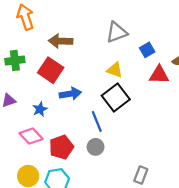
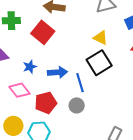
blue arrow: (70, 94) -> (57, 72), moved

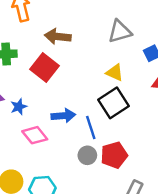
blue star: (30, 67) -> (19, 107), moved
pink diamond: (19, 90) -> (35, 135), moved
red pentagon: (46, 103) -> (114, 155), moved

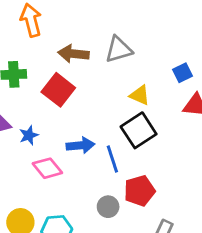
gray triangle: (120, 32) -> (119, 50), moved
gray circle: (87, 155) -> (108, 207), moved

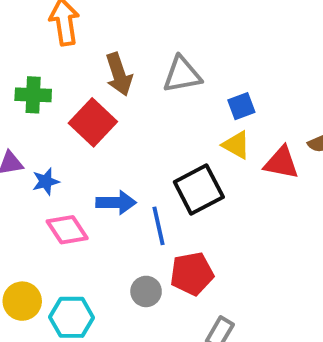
brown arrow: (73, 54) -> (119, 74), turned -120
blue square: (183, 73) -> (241, 106), moved
yellow triangle: (140, 95) -> (236, 145), moved

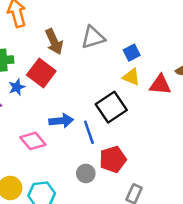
blue star: (46, 182) -> (17, 87), moved

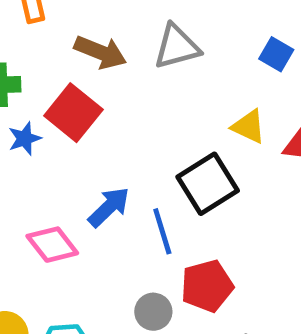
brown arrow: (54, 42) -> (100, 52), turned -45
blue square: (132, 53) -> (276, 54), moved, turned -35
blue arrow: (61, 121) -> (109, 207), turned -40

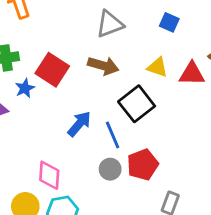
brown arrow: (100, 52) -> (103, 66), moved
pink diamond: (52, 245) -> (49, 175), moved, turned 48
gray circle: (153, 312) -> (110, 169), moved

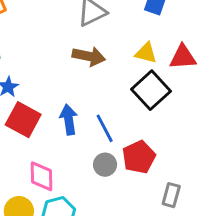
red square: (52, 70) -> (23, 120), moved
black square: (137, 104) -> (151, 90), moved
blue arrow: (79, 124) -> (69, 120), turned -44

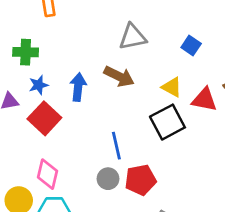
blue arrow: (69, 120) -> (78, 87), moved

